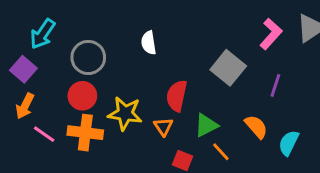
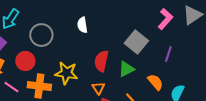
red circle: (82, 96) -> (25, 61), moved
green triangle: (206, 125) -> (126, 69), moved
orange triangle: (163, 127) -> (98, 88), moved

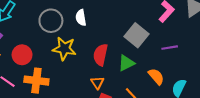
gray circle: (41, 35) -> (51, 21), moved
purple line: (168, 54) -> (170, 48), turned 63
yellow star: (66, 73) -> (64, 49), moved

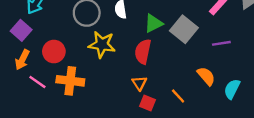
green triangle: (126, 63) -> (153, 23), moved

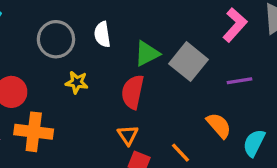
yellow star: (102, 44) -> (77, 82), size x0.6

